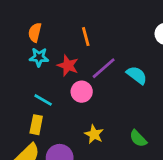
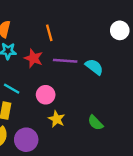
purple line: (104, 68) -> (65, 61), turned 45
pink circle: (82, 92) -> (46, 95), moved

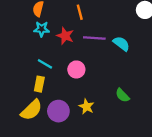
yellow star: (57, 119) -> (87, 107), moved

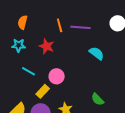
cyan star: (42, 29) -> (19, 45), moved
purple line: (94, 38) -> (81, 27), moved
yellow rectangle: (39, 84) -> (43, 91), moved, turned 32

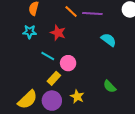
orange line: (60, 25) -> (71, 11), turned -32
cyan line: (29, 71) -> (48, 56), moved

